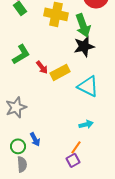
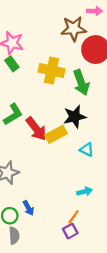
black star: (84, 46) -> (75, 117), moved
red arrow: (42, 67) -> (36, 129), size x1.6
cyan triangle: (88, 86) -> (87, 150), size x0.6

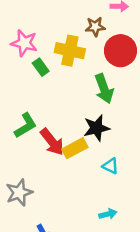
brown star: (74, 29) -> (95, 27), size x0.7
green rectangle: (12, 64) -> (41, 67), moved
yellow cross: (52, 70) -> (70, 51), moved

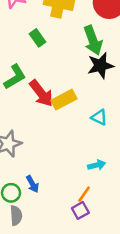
green rectangle: (41, 67) -> (37, 38), moved
black star: (96, 128) -> (100, 66), moved

